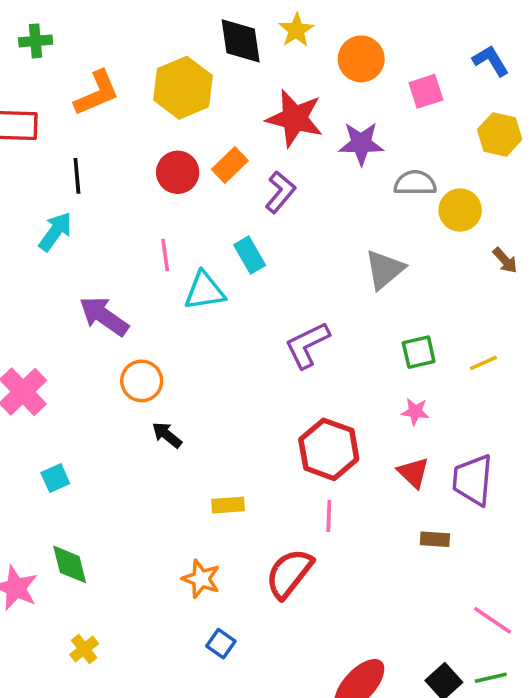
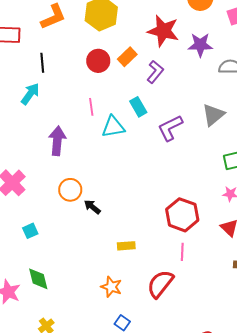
purple arrow: (104, 316) -> (57, 141), turned 60
purple L-shape: (307, 345) -> (170, 128), moved
orange circle: (142, 381) -> (70, 190), moved

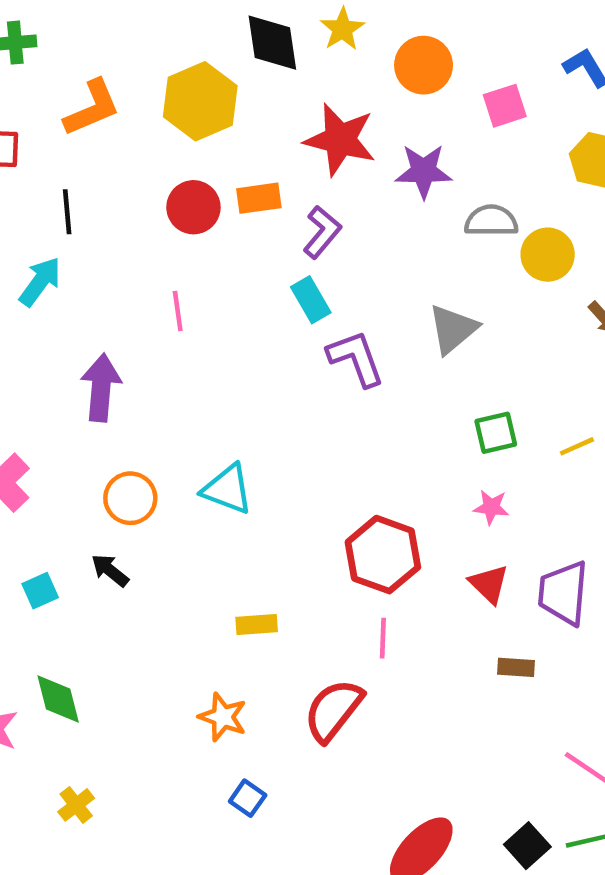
orange rectangle: (127, 57) -> (259, 198), turned 36
cyan rectangle: (138, 107) -> (311, 300), moved
cyan triangle: (113, 127) -> (227, 489), moved, turned 30
purple L-shape: (170, 128) -> (356, 358), turned 96
black arrow: (92, 207) -> (110, 570), moved

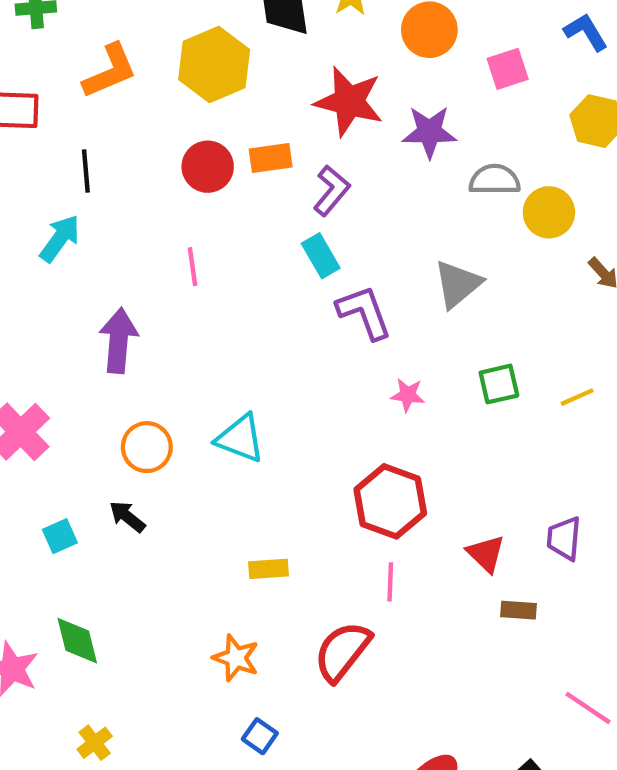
pink star: (491, 507) -> (408, 395), moved
red triangle: (489, 584) -> (486, 554), moved
purple trapezoid: (563, 593) -> (564, 538), size x0.7

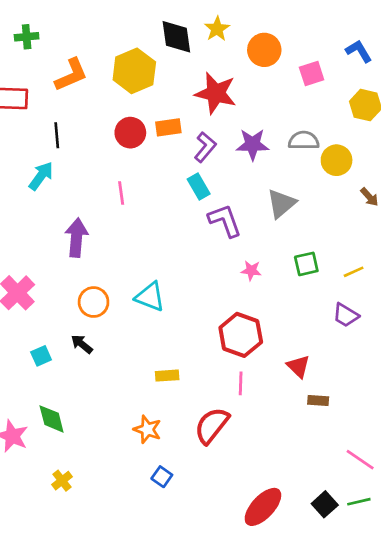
purple star: (429, 132) -> (252, 144), moved
purple trapezoid: (564, 538) -> (346, 315), moved, turned -64

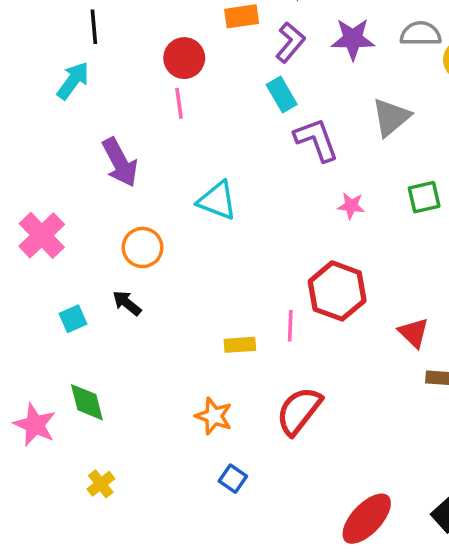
red circle: (130, 133) -> (184, 58), moved
purple arrow: (76, 238) -> (120, 162), turned 147
cyan triangle: (150, 297) -> (217, 201), moved
pink line: (241, 383) -> (290, 326), moved

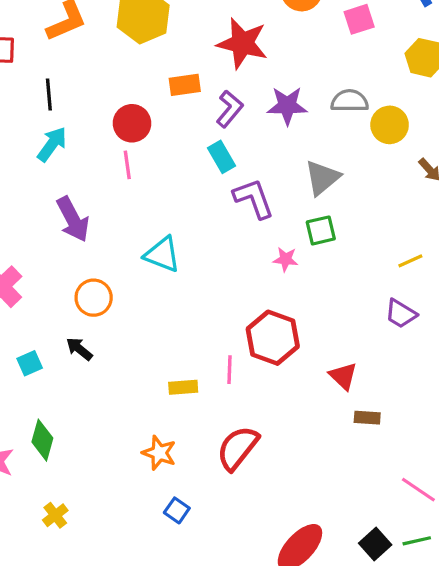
cyan arrow: (73, 81) -> (52, 144), moved
green square: (424, 197) -> (321, 230), moved
green diamond: (87, 402) -> (42, 440), turned 30

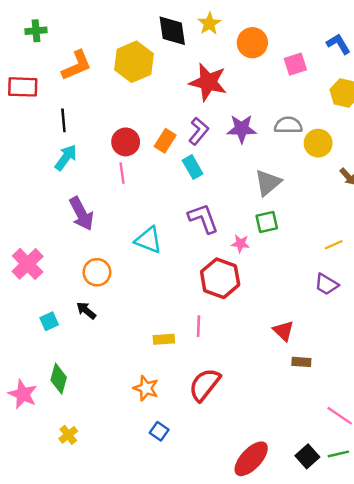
orange rectangle: (185, 85) -> (165, 141), moved, turned -50
purple L-shape: (254, 198) -> (203, 218), moved
red hexagon: (273, 338) -> (220, 278), moved

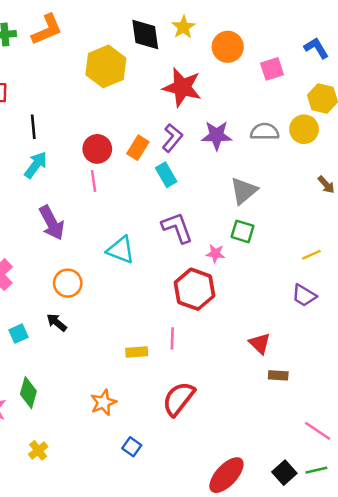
orange L-shape: (77, 65) -> (47, 30), moved
yellow circle: (318, 143) -> (304, 129), moved
green square: (267, 222) -> (242, 231), turned 30
orange star: (146, 388) -> (103, 402), moved, turned 30

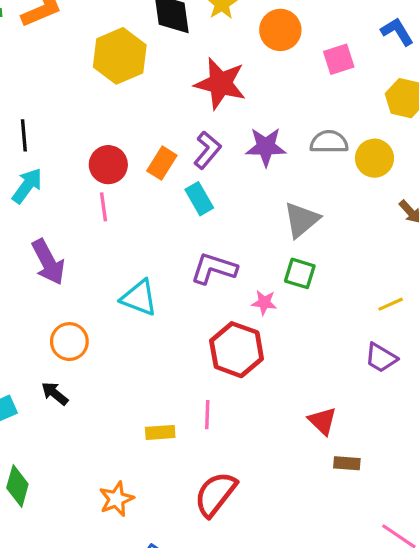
yellow circle: (304, 129) -> (374, 158), moved
purple L-shape: (177, 228) -> (214, 269), turned -52

